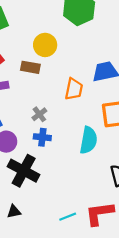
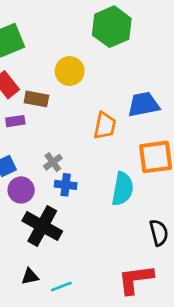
brown rectangle: (30, 67) -> (36, 99), moved
gray cross: (39, 114) -> (53, 162), moved
cyan line: (68, 217) -> (61, 286), moved

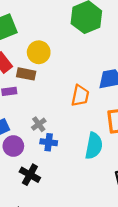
yellow circle: (70, 71) -> (39, 52), moved
black cross: (42, 226) -> (30, 175), size x0.7

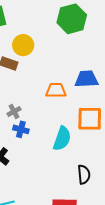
orange trapezoid: (80, 96) -> (56, 90), turned -110

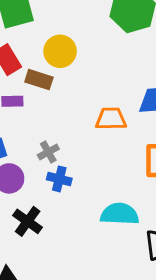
cyan semicircle: (62, 139) -> (120, 214), moved, turned -105

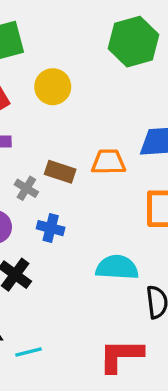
brown rectangle: (39, 80) -> (60, 172), moved
gray cross: (48, 152) -> (26, 188), moved, turned -30

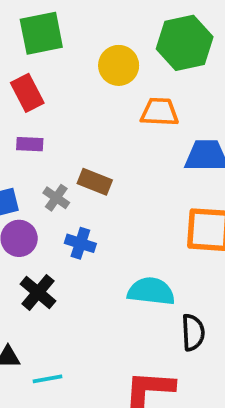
yellow circle: (53, 87) -> (119, 65), moved
orange trapezoid: (108, 162) -> (160, 112), moved

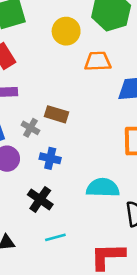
black cross: (38, 292) -> (40, 199), moved
cyan line: (48, 379) -> (55, 237), moved

